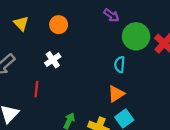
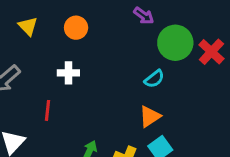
white cross: (53, 60) -> (68, 73), turned 35
cyan semicircle: (120, 65) -> (154, 79), turned -133

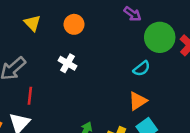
white cross: (68, 73) -> (68, 63), turned 30
red line: (47, 110) -> (30, 96), moved

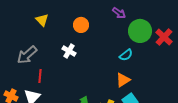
orange circle: (74, 24) -> (81, 25), moved

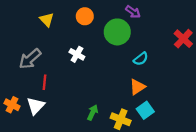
orange circle: (81, 25) -> (85, 16), moved
green circle: (140, 31) -> (117, 32), moved

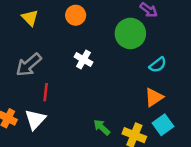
orange circle: (85, 16) -> (76, 15), moved
yellow triangle: (47, 20) -> (30, 18), moved
green arrow: (93, 113) -> (102, 127), turned -72

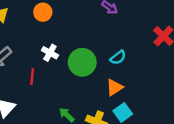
green circle: (130, 33) -> (82, 62), moved
red line: (46, 92) -> (32, 77), moved

